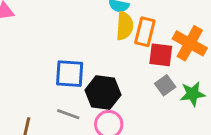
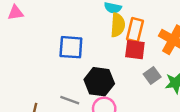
red square: (161, 55) -> (135, 50), moved
blue square: (70, 74) -> (71, 47), moved

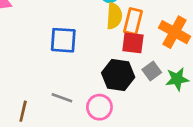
black hexagon: (99, 82) -> (118, 75), moved

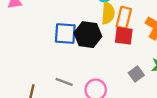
gray square: (152, 71) -> (136, 74), moved
black hexagon: (118, 75) -> (88, 35), moved

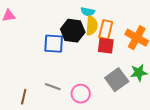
black hexagon: (88, 35) -> (73, 31), moved
gray square: (136, 74) -> (117, 80), size x1.6

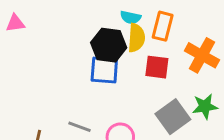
orange rectangle: (106, 30) -> (163, 26), moved
blue square: (54, 44) -> (104, 70), moved

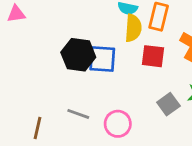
black hexagon: (109, 45) -> (78, 55), moved
gray square: (173, 117) -> (168, 104), size x0.7

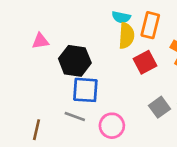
pink triangle: (16, 14) -> (40, 41), moved
red square: (153, 56) -> (145, 62), turned -35
blue square: (102, 59) -> (85, 90), moved

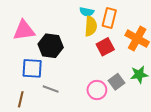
pink triangle: (40, 41) -> (24, 30), size x1.6
blue square: (85, 90) -> (32, 68), moved
pink circle: (112, 126) -> (97, 90), moved

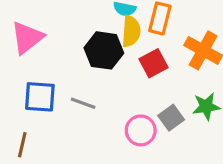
pink triangle: (24, 30) -> (27, 38), turned -30
black hexagon: (51, 46) -> (104, 50), moved
gray line: (51, 89) -> (83, 103), moved

